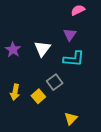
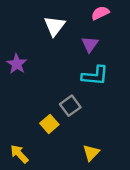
white triangle: (42, 49) -> (55, 26), moved
yellow arrow: (15, 92) -> (19, 154), moved, turned 126

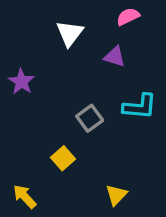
purple triangle: (90, 44) -> (115, 57), turned -48
cyan L-shape: (95, 76) -> (140, 107), moved
gray square: (70, 106) -> (90, 118), moved

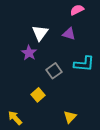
white triangle: (70, 33) -> (40, 33), moved
purple star: (21, 82) -> (29, 53), moved

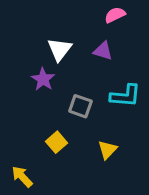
gray square: (54, 71) -> (80, 106), turned -35
yellow triangle: (70, 117) -> (107, 150), moved

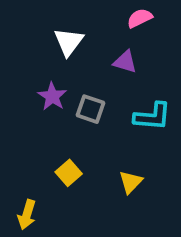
white triangle: (60, 49) -> (69, 42), moved
gray square: (80, 106) -> (90, 109), moved
yellow arrow: (22, 177) -> (27, 215), turned -120

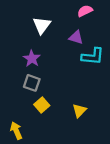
gray square: (90, 109) -> (32, 83), moved
cyan L-shape: (152, 116) -> (93, 56), moved
yellow arrow: (27, 215) -> (16, 131), turned 140

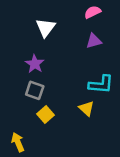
purple triangle: (76, 37) -> (94, 41), moved, turned -32
cyan L-shape: (93, 56) -> (101, 84), moved
yellow triangle: (79, 111) -> (87, 108), moved, turned -32

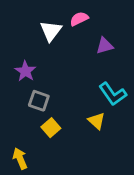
pink semicircle: (93, 12) -> (79, 19), moved
purple star: (35, 64) -> (25, 71), moved
cyan L-shape: (101, 84) -> (113, 94), turned 50

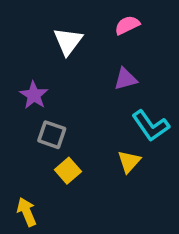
pink semicircle: (79, 19) -> (127, 25), moved
purple triangle: (105, 46) -> (125, 79), moved
yellow triangle: (97, 121) -> (129, 162), turned 30

